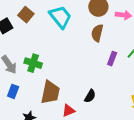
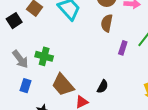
brown trapezoid: (50, 92) -> (63, 85), turned 130

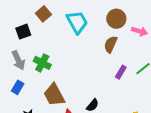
black square: (14, 21) -> (23, 32), moved

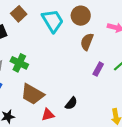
brown circle: (116, 19) -> (81, 16), moved
brown trapezoid: (54, 95) -> (32, 94), turned -30

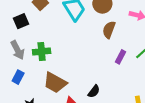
green cross: (19, 63) -> (42, 51), turned -30

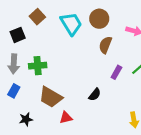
gray arrow: (18, 50) -> (14, 64), turned 30
black semicircle: (94, 91) -> (95, 95), moved

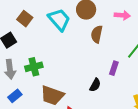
purple rectangle: (116, 72) -> (114, 68), moved
blue rectangle: (14, 91) -> (15, 96), turned 32

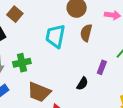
cyan trapezoid: (59, 20) -> (55, 36), moved, turned -130

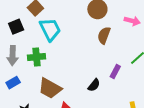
cyan trapezoid: (55, 36) -> (50, 29), moved, turned 135

